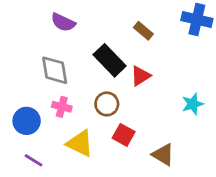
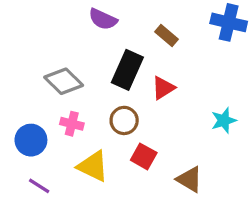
purple semicircle: (63, 22) -> (103, 19), moved
black rectangle: (110, 60) -> (127, 70), turned 68
gray diamond: (55, 70) -> (64, 81), turned -36

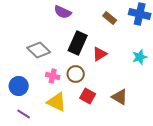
brown rectangle: (167, 36) -> (110, 18), moved
cyan star: (224, 120) -> (140, 57), moved
pink cross: (72, 124) -> (53, 76), moved
brown triangle: (189, 179) -> (120, 97), moved

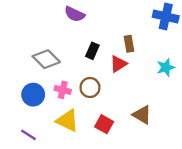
brown rectangle: (110, 18) -> (129, 44), moved, turned 40
black rectangle: (78, 43) -> (92, 51), size x0.6
blue circle: (19, 86) -> (33, 95), moved
red square: (88, 96) -> (104, 124), moved

